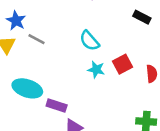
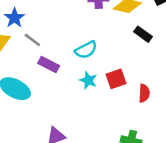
cyan semicircle: (89, 41) -> (86, 50), turned -85
purple rectangle: (57, 106) -> (49, 64), moved

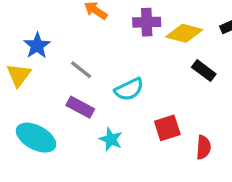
gray line: (32, 40) -> (81, 70), moved
cyan star: (88, 80) -> (111, 139), moved

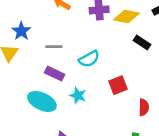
gray line: (81, 70) -> (54, 47), turned -35
cyan ellipse: (36, 138) -> (42, 101), moved
red semicircle: (203, 147) -> (144, 107), moved

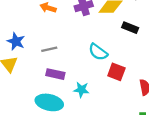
cyan semicircle: (89, 59) -> (98, 52), moved, turned 78
red square: (118, 85) -> (116, 72), turned -36

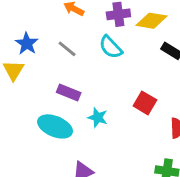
gray line: (49, 49) -> (67, 49), moved, turned 42
cyan semicircle: (98, 52) -> (111, 47), moved

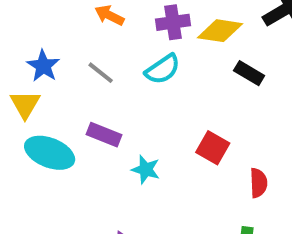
cyan semicircle: (111, 47) -> (163, 69), turned -80
cyan ellipse: (55, 126) -> (50, 153), moved

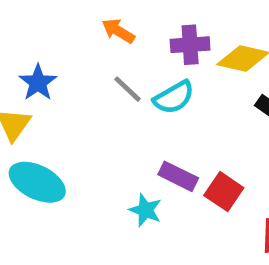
gray line: (101, 73) -> (127, 89), moved
purple rectangle: (104, 135) -> (178, 176), moved

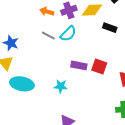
orange arrow: (118, 31) -> (47, 12), moved
cyan star: (145, 210) -> (61, 86), moved

